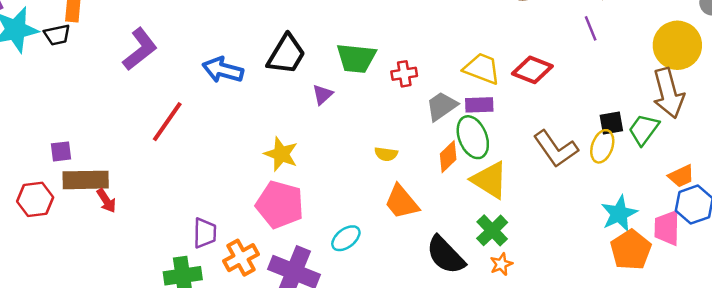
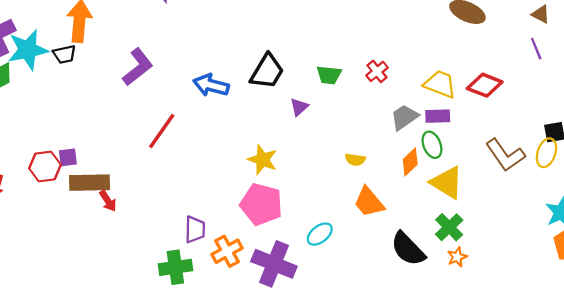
green trapezoid: (356, 58) -> (329, 75), size x0.7
red cross: (404, 74) -> (377, 71), moved, turned -30
green ellipse: (473, 137) -> (432, 145), size x0.7
red hexagon: (35, 199) -> (45, 167), moved

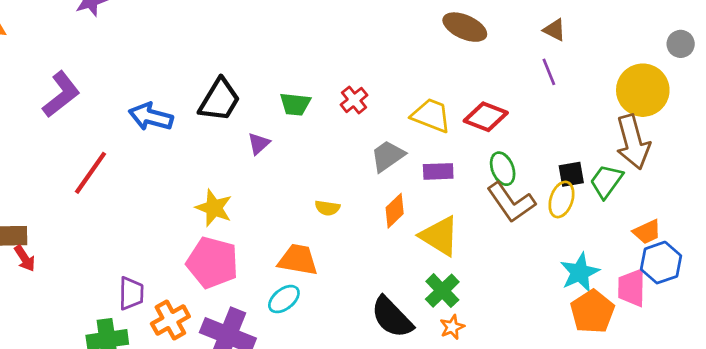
purple rectangle: (438, 116) -> (438, 171), moved
green ellipse: (432, 145) -> (503, 169), moved
orange trapezoid: (369, 202) -> (298, 260), moved, turned 140

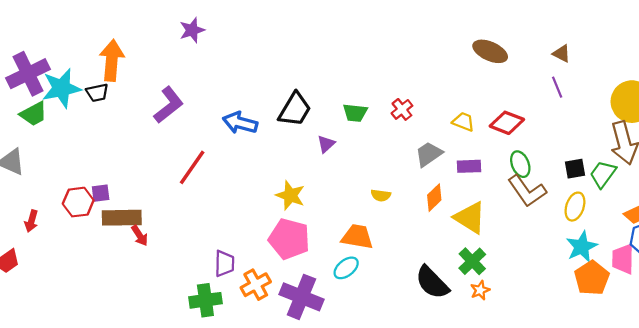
yellow trapezoid: (431, 115) -> (463, 122), size x0.7
yellow ellipse: (561, 199) -> (575, 207), moved

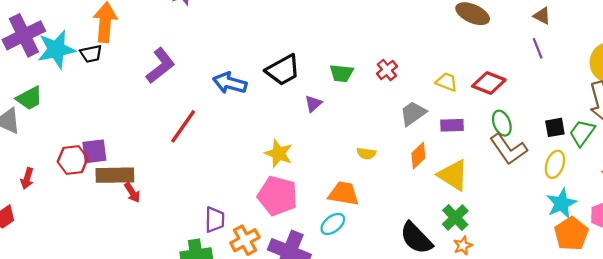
black trapezoid: (295, 109) -> (283, 70), turned 30
green trapezoid: (34, 114) -> (29, 98), moved
purple square: (101, 193) -> (94, 151), size x1.4

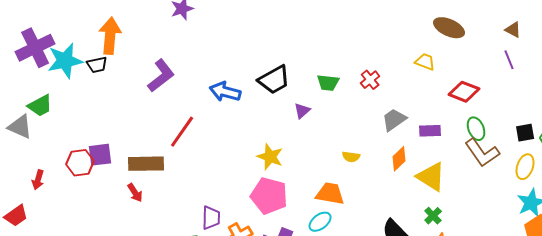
yellow trapezoid: (447, 82) -> (425, 62), moved
brown rectangle: (115, 175) -> (146, 164), moved
green cross: (455, 217) -> (433, 216), size x0.7

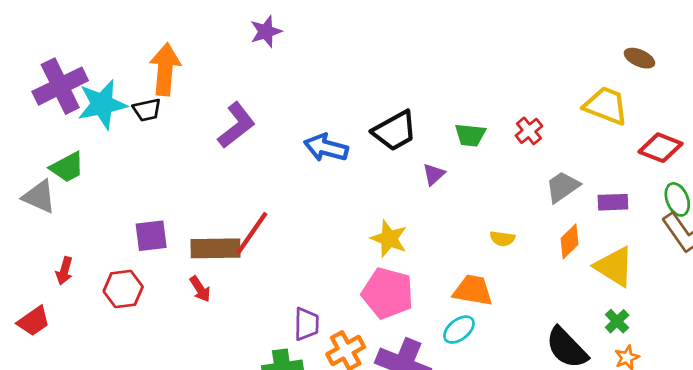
brown ellipse: (449, 28) -> (639, 58), size x0.7
yellow trapezoid: (425, 62) -> (606, 106), size x1.6
red line: (182, 132) -> (252, 233), moved
red hexagon: (80, 163) -> (123, 289), moved

